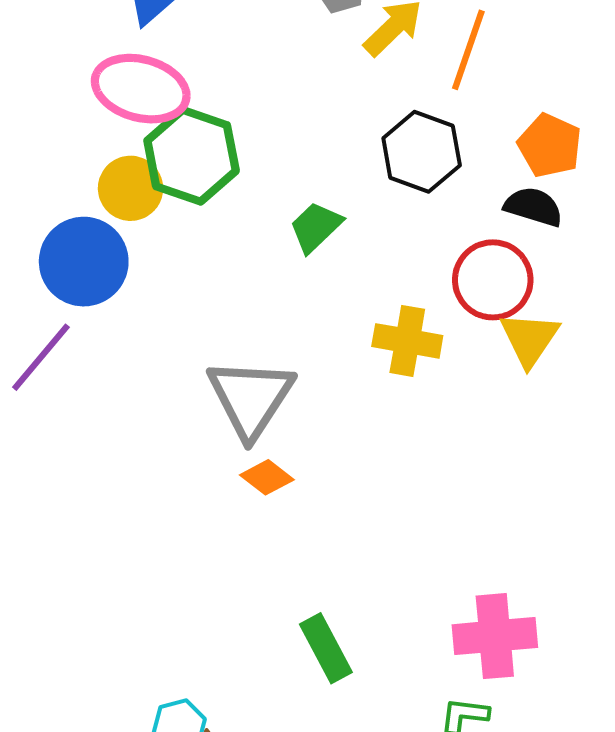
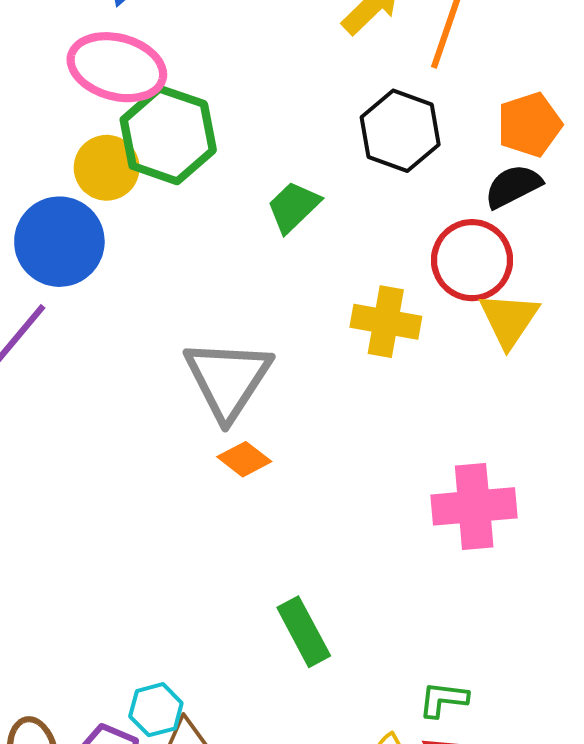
orange pentagon: (550, 146) -> (529, 125), turned 30
black semicircle: (533, 207) -> (513, 186), turned -44
pink cross: (495, 636) -> (474, 506), moved

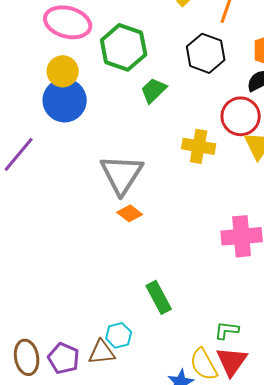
green hexagon: (168, 135) -> (124, 47), moved
blue circle: (59, 242) -> (65, 100), moved
cyan hexagon: (156, 710) -> (119, 335), moved

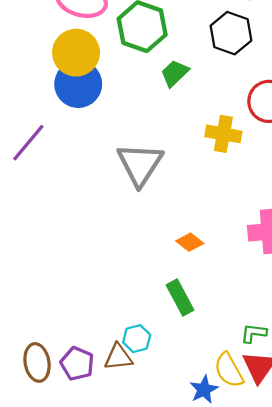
yellow circle: (63, 71) -> (76, 53), size x1.4
orange diamond: (130, 213) -> (190, 242), moved

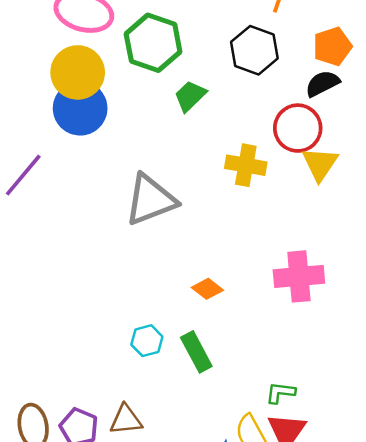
gray triangle: (140, 164) -> (151, 200), turned 36
cyan hexagon: (137, 339) -> (147, 341), moved

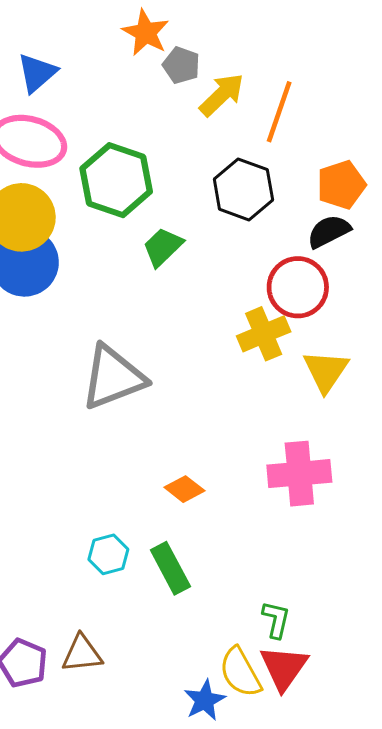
yellow triangle: (320, 164) -> (326, 371), moved
yellow cross: (246, 165) -> (264, 334), moved, turned -33
green L-shape: (280, 393) -> (276, 620), turned 96

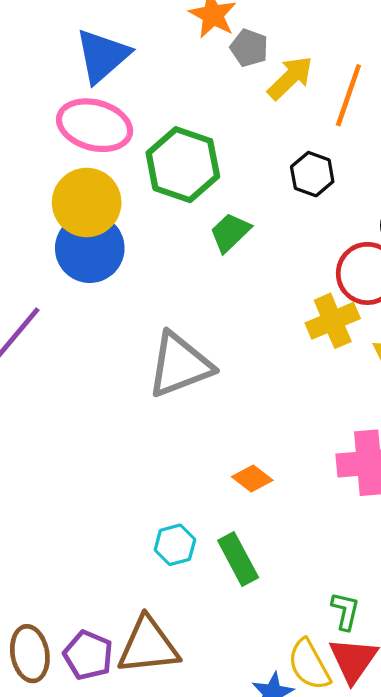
blue triangle: (37, 73) -> (102, 56), size x1.4
black hexagon: (243, 189) -> (312, 174), size x0.7
brown triangle: (82, 654) -> (148, 646), size x1.5

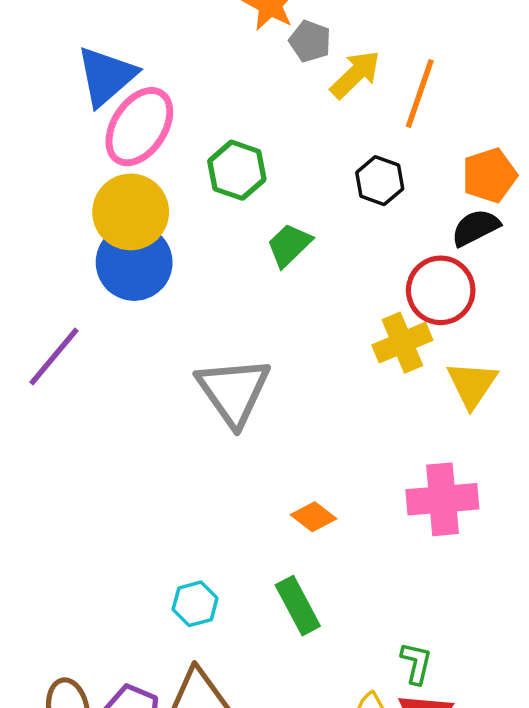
blue triangle: (102, 56) -> (106, 76), moved
pink ellipse: (95, 125) -> (139, 127), turned -72
green hexagon: (183, 165) -> (237, 170), size x0.7
gray triangle: (180, 365) -> (233, 391), turned -44
cyan hexagon: (175, 545) -> (195, 604), moved

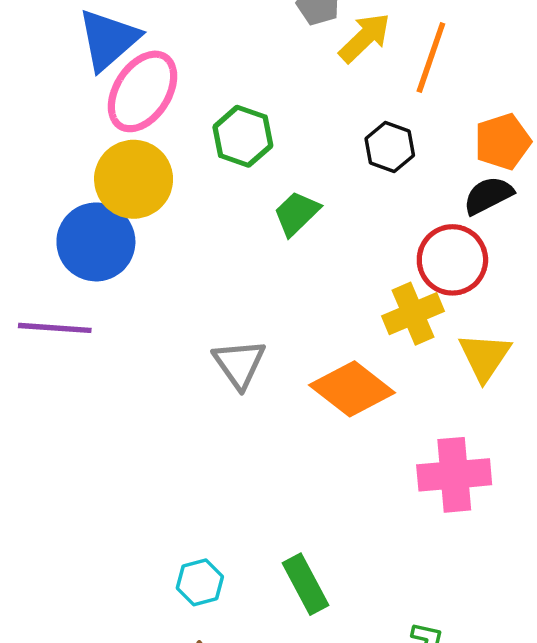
blue circle: (134, 262) -> (96, 242), moved
purple line: (54, 357) -> (55, 328), turned 54
gray triangle: (233, 391) -> (239, 364), size x0.7
orange diamond: (314, 517) -> (352, 389), moved, size x1.8

